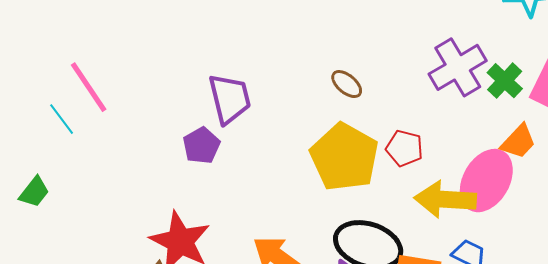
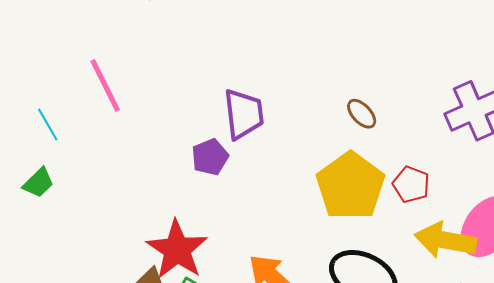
cyan line: (62, 119) -> (48, 124), moved

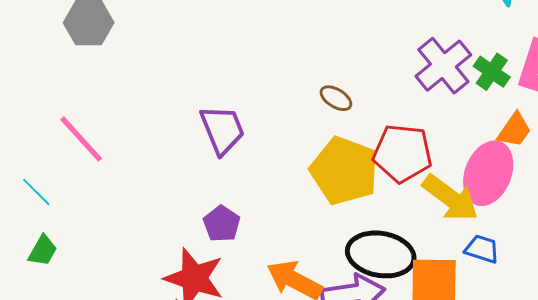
purple pentagon: (210, 157) -> (222, 224), moved
red pentagon: (411, 184) -> (402, 153), size x1.6
yellow arrow: (445, 240) -> (450, 198), turned -138

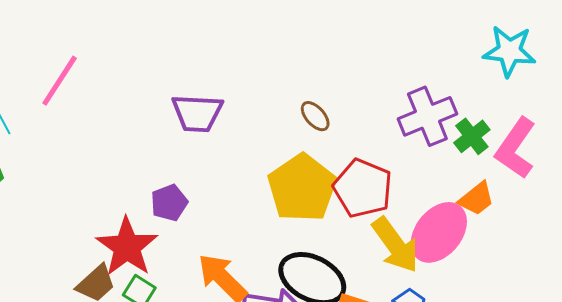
purple trapezoid: (222, 130) -> (197, 113), turned 98
pink line: (81, 139) -> (60, 81), turned 58

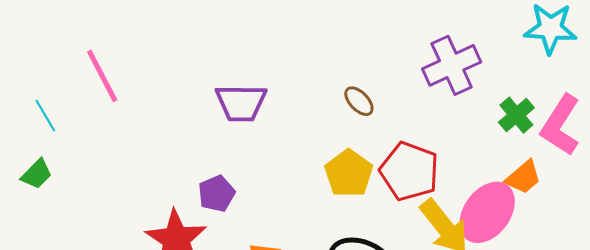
pink line: (60, 81) -> (102, 76), turned -58
purple cross: (427, 116) -> (452, 65), moved
yellow pentagon: (302, 188) -> (349, 173), size x0.7

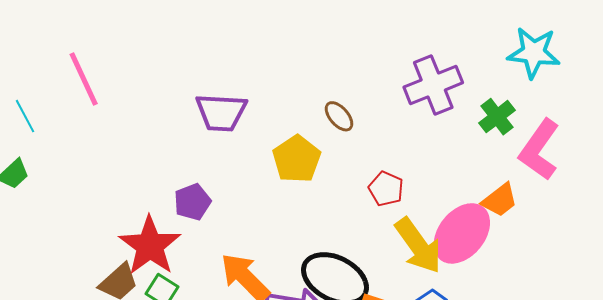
green cross: (516, 115) -> (497, 117), moved
red pentagon: (409, 171) -> (386, 189), size x0.6
yellow pentagon: (349, 173) -> (297, 159), moved

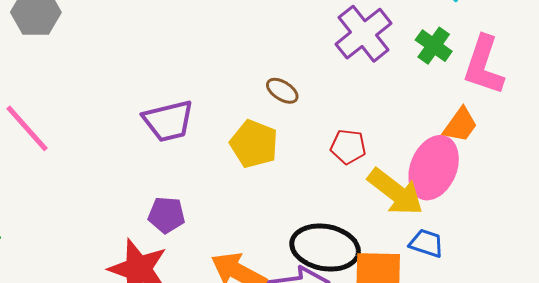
purple pentagon: (192, 202) -> (166, 215), turned -30

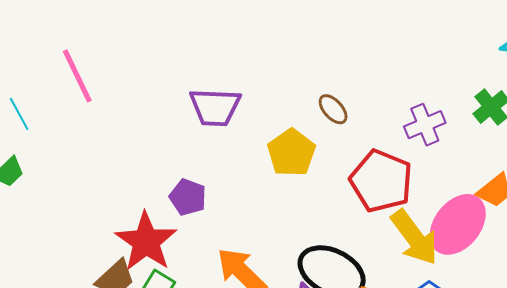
purple cross: (364, 34) -> (425, 125), moved, size x0.7
red pentagon: (348, 147) -> (381, 181), size x1.8

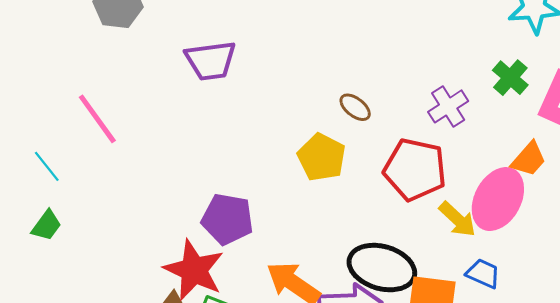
purple trapezoid: (215, 107) -> (211, 61), moved
purple pentagon: (188, 197) -> (227, 219), size x1.4
yellow arrow: (414, 237) -> (457, 219), size x0.7

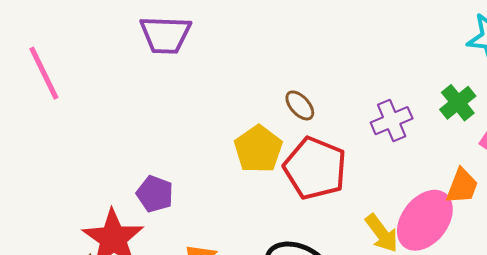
orange trapezoid: (529, 159) -> (462, 186), turned -30
red pentagon: (415, 169) -> (315, 168), moved
purple pentagon: (227, 219) -> (155, 194), size x0.7

